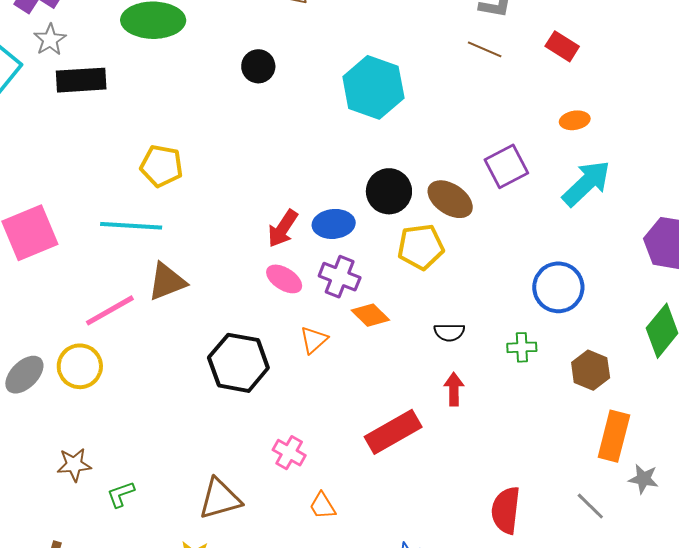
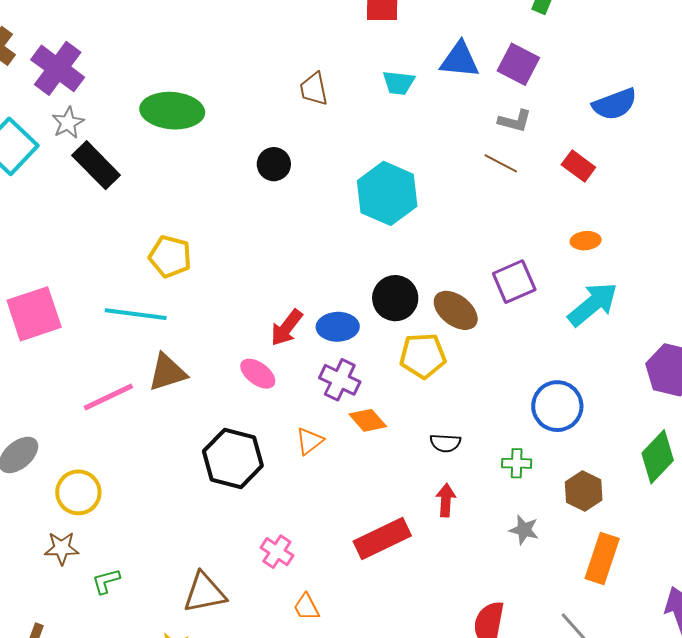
black rectangle: (81, 80) -> (96, 165), turned 45
pink ellipse: (284, 279) -> (258, 374), moved
yellow circle: (80, 366) -> (78, 492), moved
gray star: (643, 479) -> (524, 530), moved

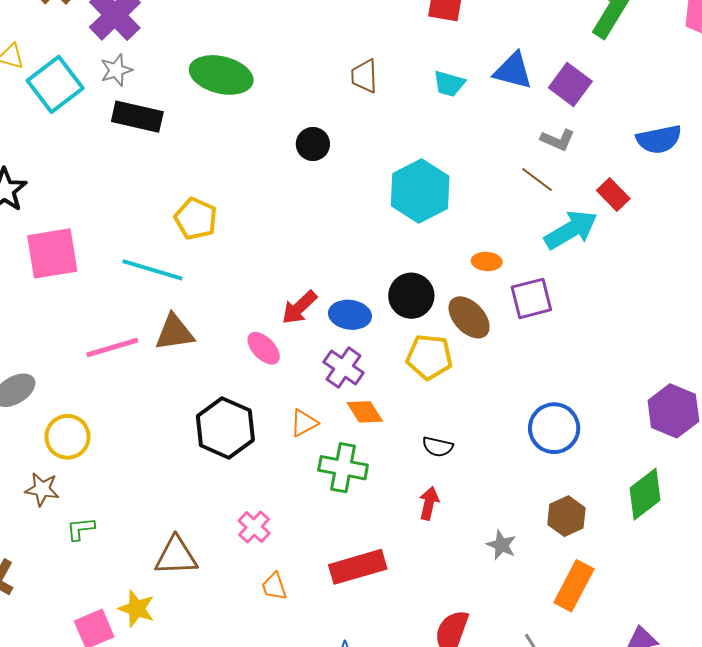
black rectangle: (96, 165) -> (137, 117), turned -42
orange ellipse: (586, 241) -> (487, 261), moved
cyan arrow: (593, 304) -> (571, 230), moved
green cross: (517, 463) -> (343, 468), moved, size x1.6
red rectangle: (382, 538) -> (358, 567), moved

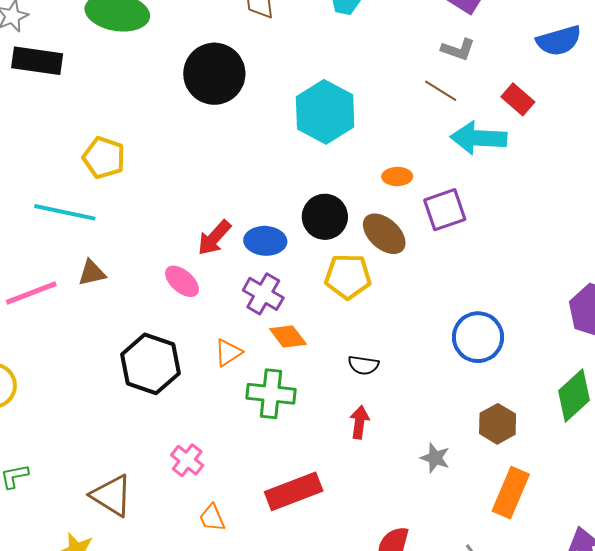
black circle: (313, 144) -> (214, 74), size x1.8
cyan arrow: (571, 230) -> (479, 138), turned -142
brown triangle: (174, 332) -> (92, 273), size x0.7
brown triangle: (176, 556) -> (112, 496), turned 39

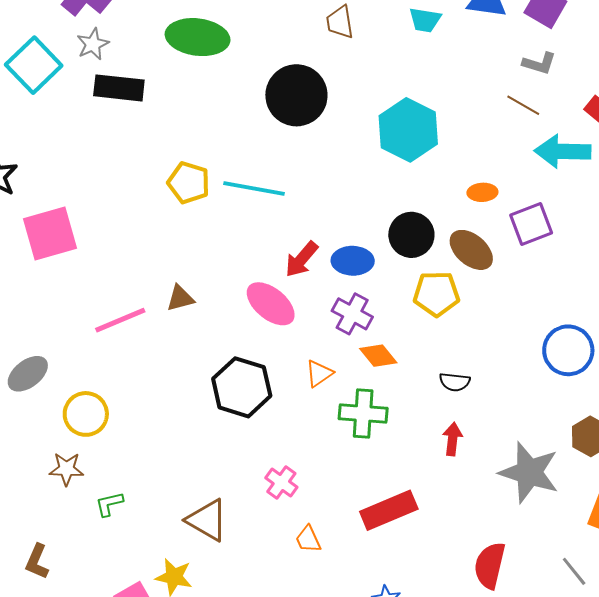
cyan line: (65, 212) -> (254, 188), moved
pink ellipse: (182, 281) -> (271, 304), size x1.4
gray star: (435, 458) -> (529, 472), size x2.0

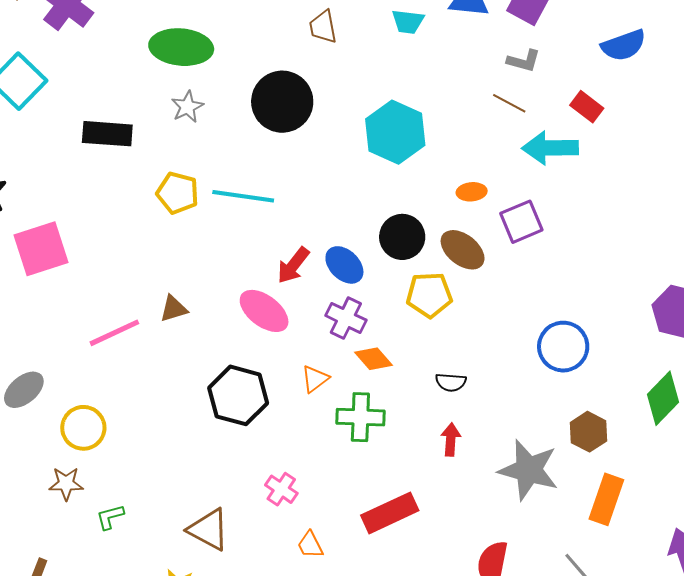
gray star: (93, 44) -> (187, 107), moved
black rectangle: (119, 88) -> (107, 134), moved
blue ellipse: (353, 261) -> (344, 265), turned 45

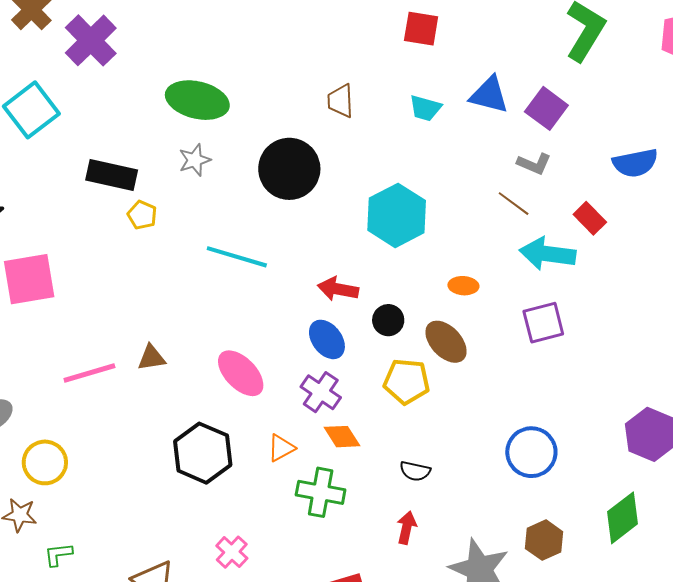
yellow pentagon: (178, 193) -> (142, 215), moved, size x0.7
purple square: (521, 222) -> (543, 323), moved
black circle: (402, 237) -> (388, 320), size x0.7
red arrow: (293, 265) -> (338, 289), moved, turned 54

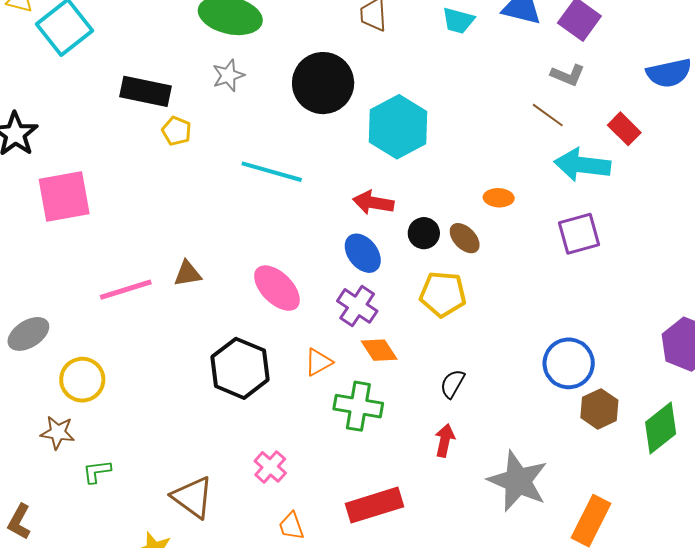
cyan hexagon: (397, 215) -> (398, 127), moved
brown ellipse: (446, 342) -> (465, 238), moved, size x0.7
black semicircle: (415, 471) -> (453, 384), turned 108
brown hexagon: (544, 540) -> (599, 409), moved

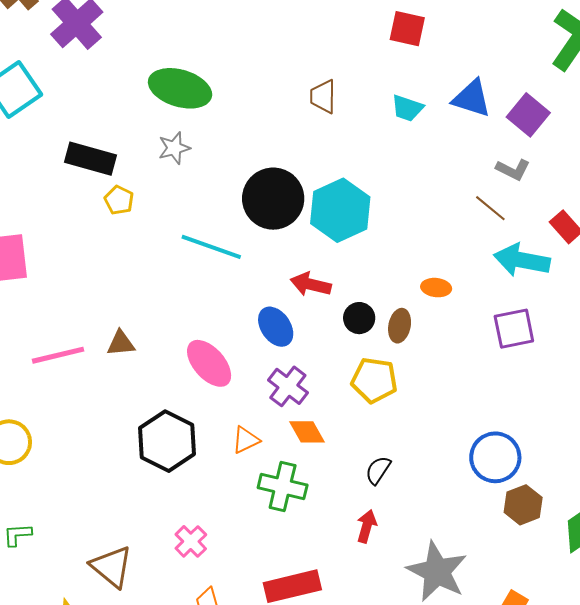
black circle: (323, 83) -> (273, 199), moved
brown ellipse: (465, 238) -> (400, 326), turned 52
blue ellipse: (363, 253) -> (276, 327), moved

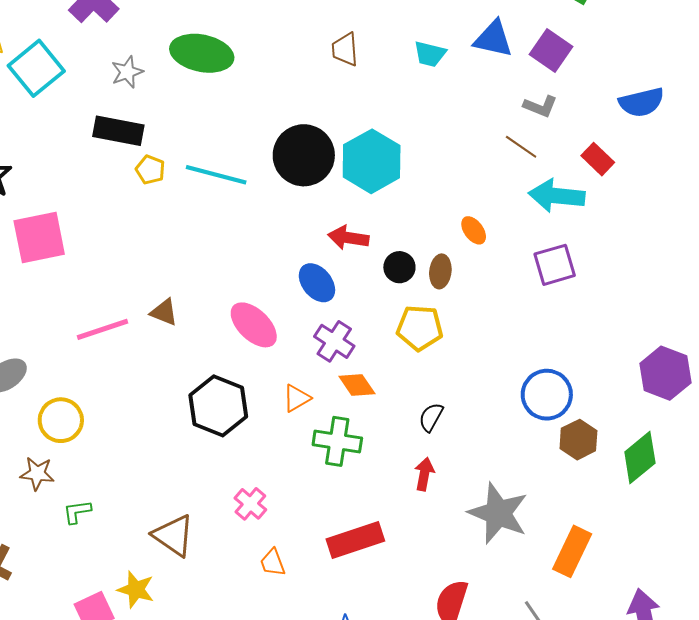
gray star: (174, 148) -> (127, 72), moved
cyan line: (211, 247) -> (216, 175), moved
orange ellipse: (436, 288) -> (474, 230), turned 52
brown triangle: (121, 343) -> (164, 312), turned 32

